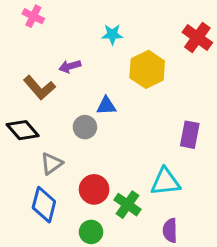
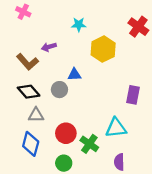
black diamond: (23, 130) -> (29, 92), moved
gray triangle: (52, 164) -> (36, 115), turned 35

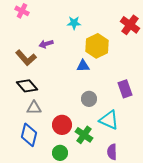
blue triangle: (74, 75) -> (83, 66), moved
gray circle: (59, 90) -> (89, 99), moved
purple rectangle: (133, 95) -> (125, 89), turned -30
cyan triangle: (116, 128) -> (109, 120), turned 30

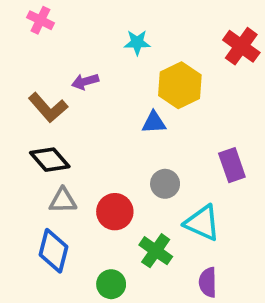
red circle: (62, 125) -> (115, 212), moved

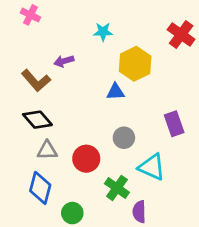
purple semicircle: (208, 282) -> (139, 212), moved
green circle: (111, 284) -> (72, 213), moved

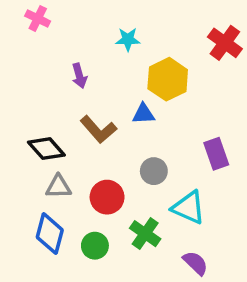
purple arrow: (64, 61) -> (79, 76), turned -90
brown L-shape: (36, 81) -> (98, 130), moved
purple semicircle: (139, 212) -> (195, 263), moved, turned 135
green circle: (72, 213) -> (95, 246), moved

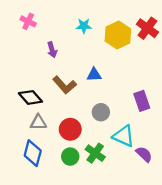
pink cross: (38, 19) -> (28, 21), moved
yellow hexagon: (168, 79) -> (118, 35), moved
green circle: (95, 246) -> (70, 157), moved
purple semicircle: (195, 263) -> (144, 154), moved

